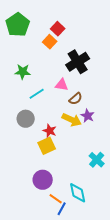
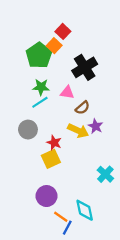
green pentagon: (18, 25) -> (39, 55), moved
green star: (23, 72) -> (41, 87), moved

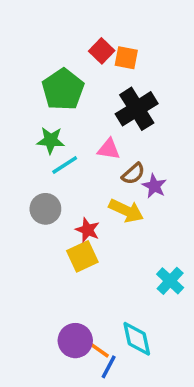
orange square: (54, 46) -> (126, 58), moved, turned -32
green star: (41, 87) -> (51, 140), moved
purple star: (96, 126) -> (154, 186), moved
purple circle: (47, 196) -> (75, 341), moved

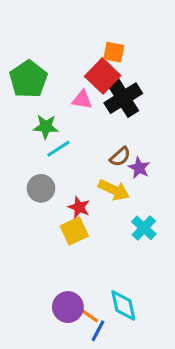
red square: (102, 51) -> (103, 76), moved, size x1.5
green pentagon: (63, 89) -> (28, 79), moved
pink triangle: (109, 149) -> (82, 100), moved
cyan cross: (170, 281) -> (144, 228), moved

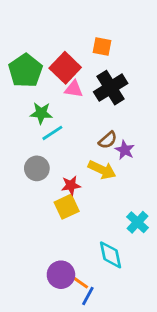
red square: (103, 76) -> (65, 68), moved
red star: (79, 207) -> (71, 185), turned -30
cyan cross: (144, 228) -> (137, 222), moved
cyan diamond: (123, 305) -> (111, 255), moved

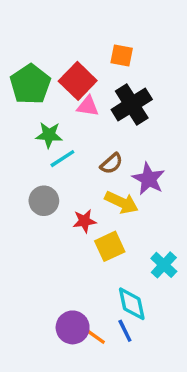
brown semicircle: (108, 140) -> (111, 164), moved
purple star: (125, 150) -> (149, 179), size x1.4
yellow square: (67, 207) -> (110, 246), moved
blue line: (88, 296) -> (125, 331), moved, turned -54

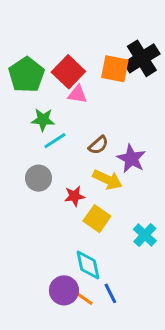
orange square: (122, 56) -> (115, 69), moved, size x1.4
black cross: (132, 104) -> (142, 58), moved
yellow square: (110, 246) -> (97, 219), turned -30
cyan diamond: (132, 304) -> (88, 265), moved

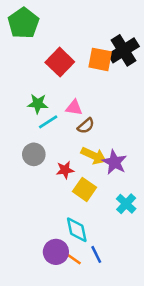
green pentagon: (27, 75) -> (23, 23), moved
pink triangle: (77, 94) -> (74, 108), moved
purple star: (131, 159) -> (114, 162), moved

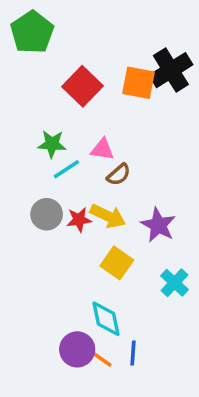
yellow arrow: (94, 156) -> (108, 216), moved
red star: (65, 170) -> (79, 220), moved
blue line: (96, 254) -> (133, 353), turned 30

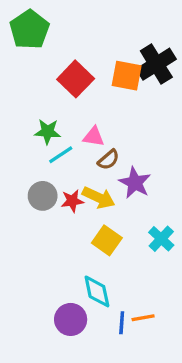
purple star: (158, 225) -> (135, 183), moved
cyan cross: (174, 283) -> (161, 239), moved
orange line: (101, 358) -> (143, 318), moved, turned -45

